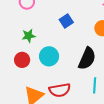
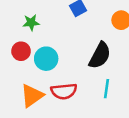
cyan circle: (49, 56) -> (46, 59), moved

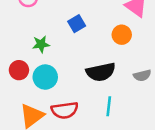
green star: (31, 23) -> (41, 44), moved
black semicircle: (100, 55) -> (101, 72), turned 52

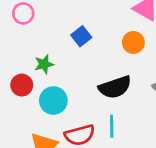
red circle: (19, 70) -> (22, 85), moved
cyan line: (109, 106) -> (112, 126), moved

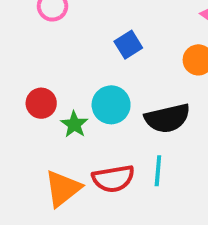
green star: (44, 64) -> (74, 124), moved, turned -30
cyan circle: (53, 100) -> (111, 105), moved

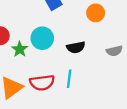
black semicircle: (167, 118) -> (76, 47), size x0.7

